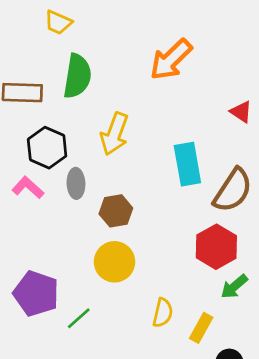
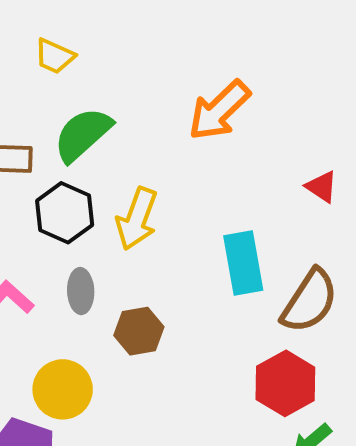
green semicircle: (77, 76) -> (83, 134), turned -141
black hexagon: (47, 148) -> (65, 213), moved
yellow circle: (115, 262) -> (63, 389), moved

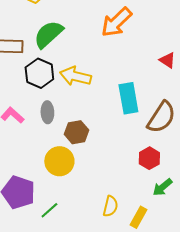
yellow arrow: (137, 219) -> (75, 76), turned 84
red hexagon: (285, 383) -> (149, 158), size x0.7
yellow circle: (63, 389) -> (59, 161), moved

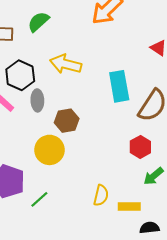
green semicircle: (48, 34) -> (38, 22), size x0.7
black hexagon: (39, 73) -> (20, 75), moved
yellow rectangle: (138, 217) -> (129, 206), turned 60

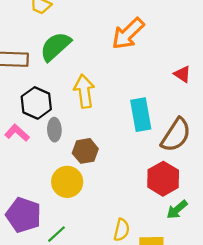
green semicircle: (38, 22) -> (55, 46), size x1.4
yellow arrow: (66, 64) -> (84, 91), turned 68
red hexagon: (140, 147) -> (163, 179), size x1.4

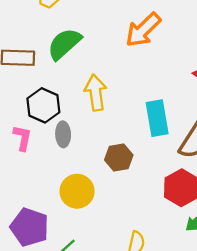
pink L-shape: (17, 133) -> (22, 138), turned 60
brown hexagon: (85, 151) -> (119, 158), moved

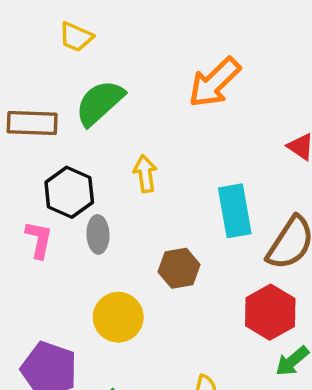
yellow arrow: (96, 93) -> (145, 174), size x0.7

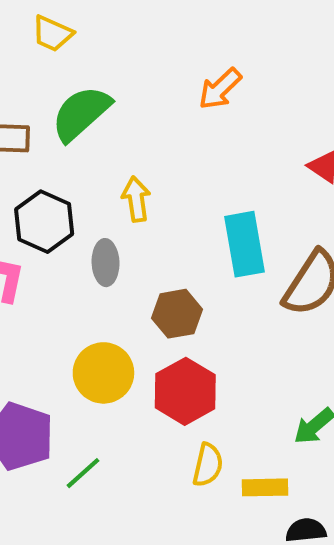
orange arrow: (214, 82) -> (220, 89), size x0.7
gray ellipse: (98, 234) -> (106, 263), moved
red hexagon: (270, 312) -> (185, 391), moved

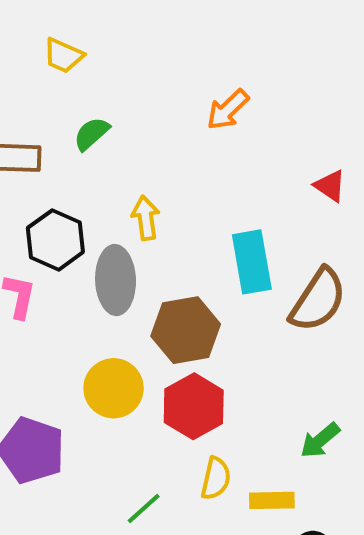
green semicircle: (81, 113) -> (91, 134), size x0.6
gray ellipse: (106, 263) -> (116, 280), size x1.5
brown hexagon: (177, 314) -> (186, 330), size x1.4
green line: (83, 473) -> (144, 508), moved

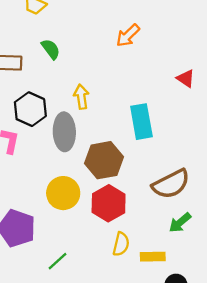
green semicircle: (91, 134) -> (51, 49), turned 95
brown semicircle: (318, 300) -> (171, 184), moved, turned 30
green line: (144, 508) -> (58, 261), moved

